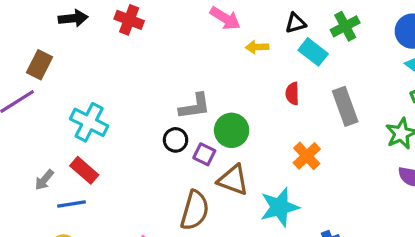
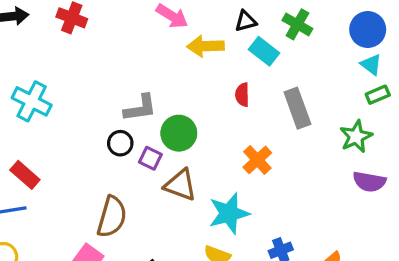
green cross: (345, 26) -> (297, 24), turned -32
yellow arrow: (257, 47) -> (206, 46), size x1.5
cyan cross: (89, 122) -> (32, 101), moved
brown semicircle: (195, 210) -> (112, 217), moved

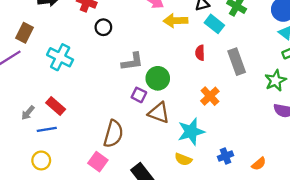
black circle: (120, 143) -> (103, 27), moved

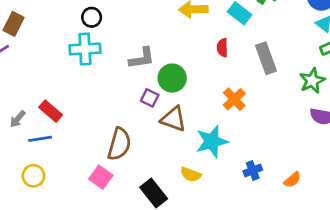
black circle: (103, 27) -> (92, 17), moved
cyan cross: (60, 57) -> (85, 49), moved, turned -30
yellow semicircle: (183, 159) -> (191, 174), moved

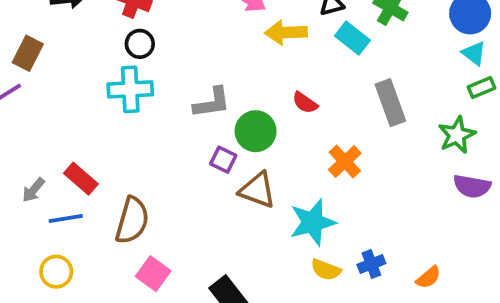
red semicircle: (222, 48) -> (305, 103), moved, turned -54
brown semicircle: (119, 144) -> (132, 220), moved
yellow semicircle: (191, 174) -> (326, 270), moved

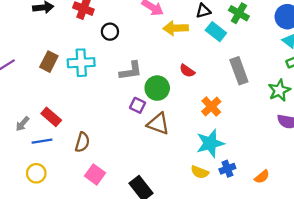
black circle: (140, 44) -> (110, 32), moved
brown rectangle: (28, 53) -> (49, 62), moved
brown semicircle: (132, 220) -> (82, 142), size x0.7
cyan star: (313, 222) -> (210, 143), moved

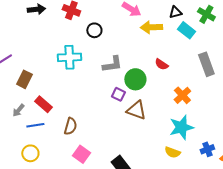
brown rectangle: (49, 62) -> (24, 79), moved
blue cross: (227, 169) -> (207, 149), moved

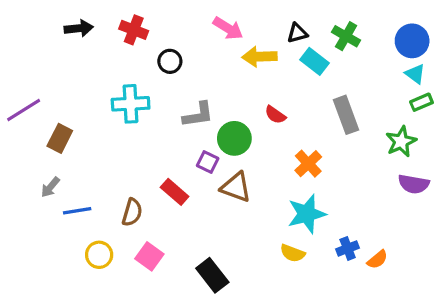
red rectangle: (43, 104) -> (175, 192), moved
yellow circle: (30, 153) -> (99, 255), moved

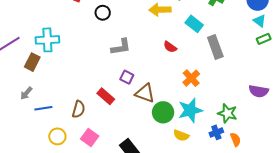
cyan rectangle: (315, 61) -> (194, 24), moved
cyan cross: (131, 104) -> (47, 40), moved
green circle: (234, 138) -> (163, 112), moved
green star: (401, 142) -> (227, 113), moved, turned -30
orange semicircle: (377, 259) -> (235, 139), turned -72

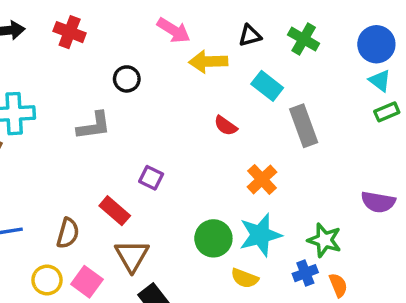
black circle: (103, 13) -> (127, 79), moved
gray L-shape: (121, 47) -> (94, 126), moved
brown triangle: (145, 93) -> (132, 256), moved, turned 40
yellow circle: (57, 136) -> (47, 280), moved

